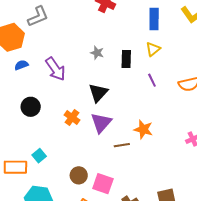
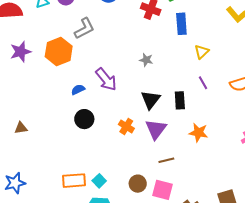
blue rectangle: (154, 19) -> (181, 24), moved
black rectangle: (126, 59) -> (180, 100), moved
blue semicircle: (21, 65) -> (78, 90), moved
brown line: (122, 145) -> (166, 160), moved
cyan square: (39, 156) -> (99, 181), moved

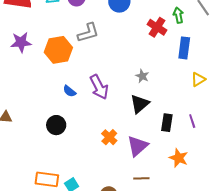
purple line: (203, 83) -> (192, 121), moved
blue semicircle: (78, 90) -> (70, 91), turned -128
black triangle: (151, 100) -> (140, 104), moved
black circle: (84, 119) -> (56, 125), moved

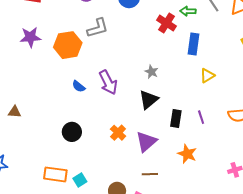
green arrow: (178, 15) -> (188, 11), turned -77
black circle: (56, 125) -> (72, 132), moved

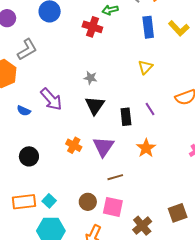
blue rectangle: (194, 44) -> (148, 27), moved
orange star: (187, 154) -> (146, 148), turned 30

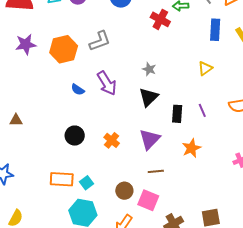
gray L-shape: (27, 49) -> (100, 41), moved
orange cross: (74, 145) -> (112, 140), moved

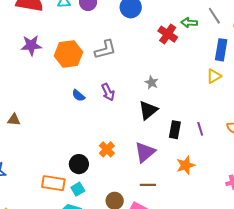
yellow triangle: (205, 68) -> (214, 76), moved
purple arrow: (107, 83) -> (108, 92), size x0.7
black circle: (75, 136) -> (79, 164), moved

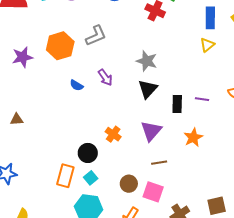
purple star: (31, 45) -> (23, 57), moved
gray star: (152, 82) -> (147, 61), size x1.5
purple line: (200, 129) -> (202, 99), turned -56
orange rectangle: (53, 183) -> (65, 176), turned -75

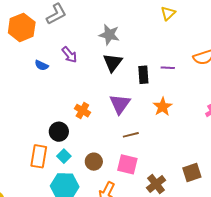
brown circle: (129, 184) -> (94, 162), moved

